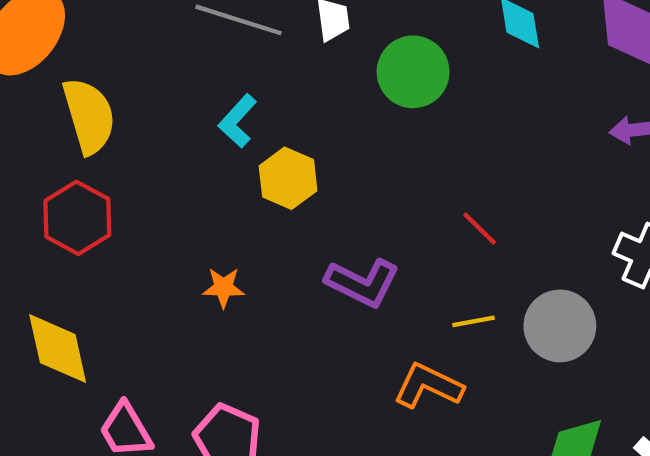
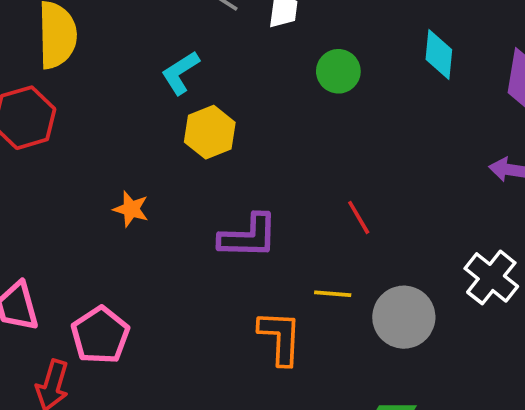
green circle: (413, 72) -> (338, 71), size x0.7
purple L-shape: (363, 283) -> (248, 236), turned -40
orange L-shape: (428, 386) -> (280, 338), turned 52

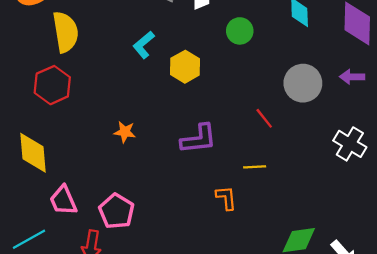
yellow hexagon: (210, 132) -> (185, 67), moved
gray circle: (404, 317) -> (303, 83), moved
orange L-shape: (280, 338) -> (226, 198), size x0.7

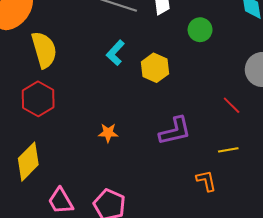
yellow diamond: (33, 153) -> (28, 162), turned 57

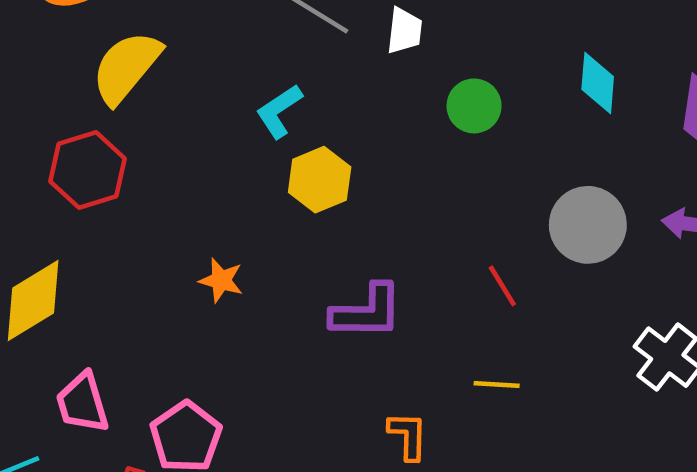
yellow semicircle: (44, 50) -> (126, 67), turned -138
yellow hexagon: (155, 68) -> (320, 180), moved
yellow line: (228, 150) -> (497, 384), moved

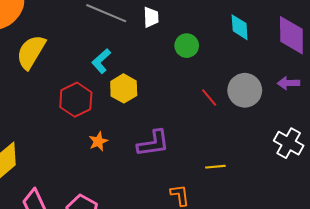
red hexagon: (88, 170) -> (76, 100), moved
orange star: (221, 280) -> (98, 141), moved, turned -30
red line: (502, 286) -> (209, 97), moved

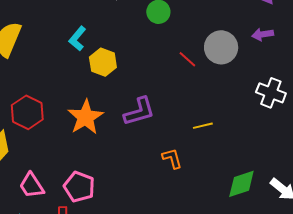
red hexagon: (76, 100) -> (27, 112), moved
orange star: (98, 141) -> (86, 117), size x1.8

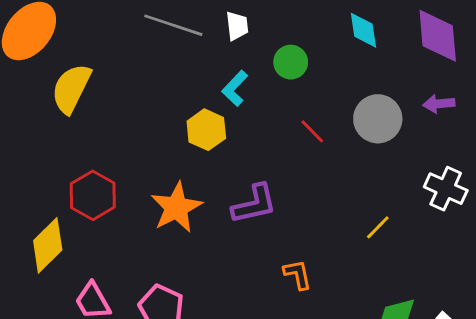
cyan L-shape: (77, 39) -> (235, 88), moved
red line: (187, 59) -> (312, 131), moved
yellow line: (203, 126) -> (378, 227), moved, turned -36

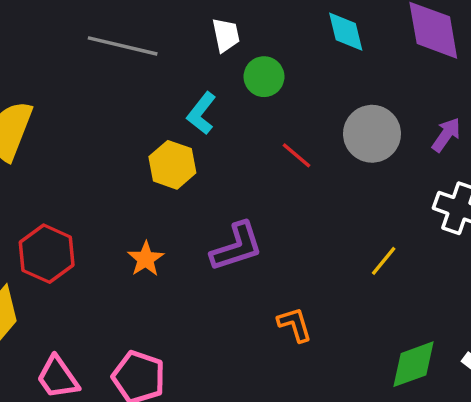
white trapezoid: (237, 26) -> (226, 35), moved
purple arrow: (439, 104) -> (446, 135), moved, turned 136
orange star: (176, 207) -> (146, 259), size x0.6

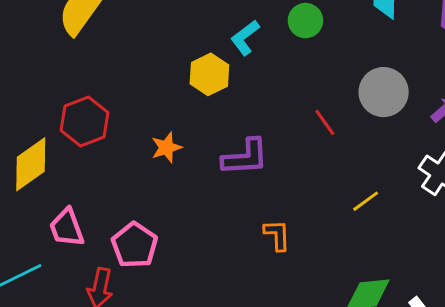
red line: (297, 155) -> (325, 123), moved

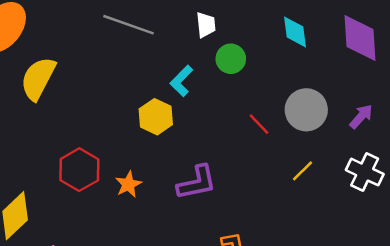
red hexagon: (84, 122) -> (79, 170), moved
red line: (325, 123) -> (259, 124), moved
yellow line: (366, 201) -> (302, 171), moved

